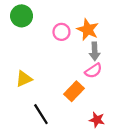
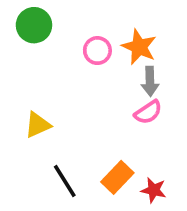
orange rectangle: (74, 91) -> (117, 177), moved

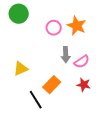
gray arrow: (150, 81) -> (66, 55), moved
orange rectangle: (117, 177) -> (52, 85), moved
red star: (154, 190) -> (84, 85), moved

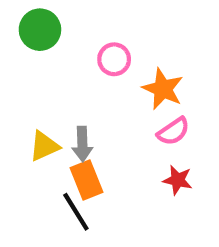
orange star: (77, 26) -> (163, 89), moved
gray arrow: (66, 55) -> (82, 144), moved
orange rectangle: (52, 85) -> (87, 180), moved, turned -66

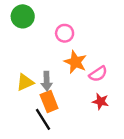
orange star: (163, 89) -> (75, 62), moved

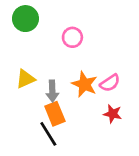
orange star: (75, 62) -> (84, 84), moved
yellow triangle: (25, 82) -> (25, 79), moved

